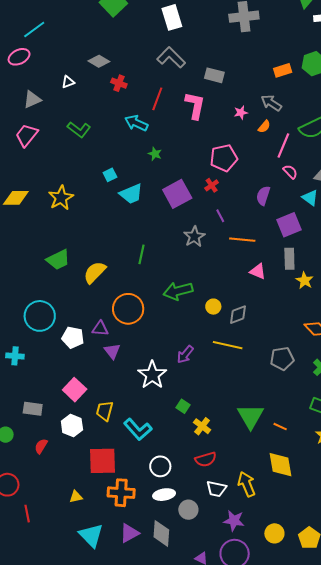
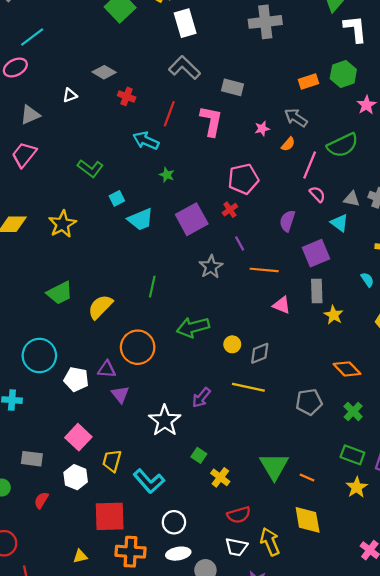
green L-shape: (79, 129) -> (90, 168), moved
red semicircle: (206, 459) -> (239, 515), moved

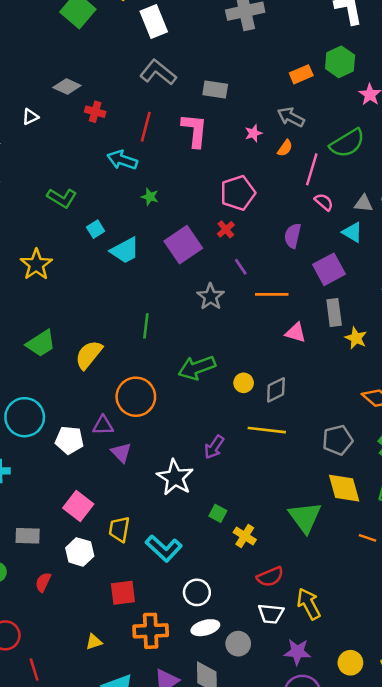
orange line: (307, 478) -> (367, 538), moved
red square: (110, 516) -> (123, 593), size x0.7
yellow diamond: (308, 520) -> (344, 488), moved

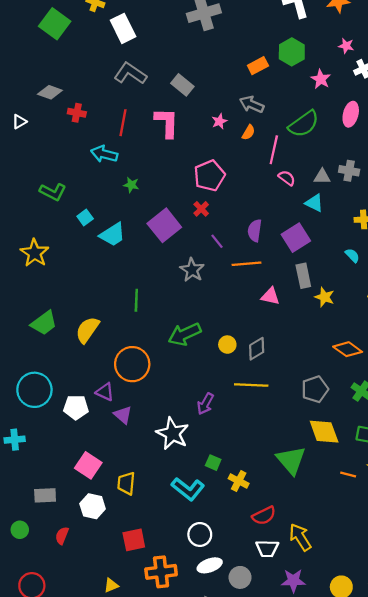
gray rectangle: (215, 89) -> (182, 85), turned 35
purple semicircle: (293, 236) -> (255, 230), moved
purple triangle: (103, 425) -> (105, 392), turned 30
cyan L-shape: (164, 548) -> (188, 489), moved

